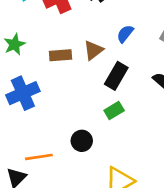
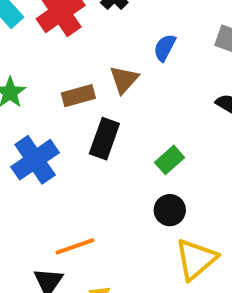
black rectangle: (116, 76) -> (104, 139), moved
black circle: (82, 141) -> (170, 210), moved

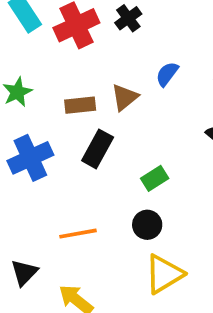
orange line: (75, 246) -> (78, 234), moved

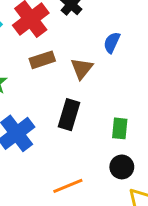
brown rectangle: (80, 105) -> (42, 60), moved
green rectangle: (155, 178) -> (120, 128), turned -40

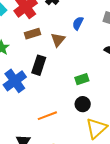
black rectangle: (69, 115) -> (39, 65), moved
green rectangle: (120, 128) -> (82, 79), turned 64

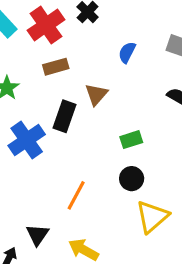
brown triangle: (58, 40) -> (96, 94), moved
orange line: (47, 116) -> (76, 195), turned -42

